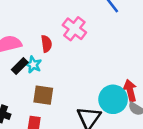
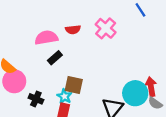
red semicircle: (46, 44) -> (73, 30), moved, turned 88
cyan star: (33, 65) -> (64, 96), moved

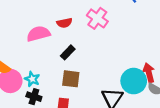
black rectangle: (55, 58) -> (68, 52), moved
cyan star: (64, 96) -> (32, 79), moved

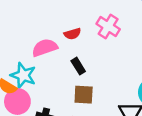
black rectangle: (68, 52) -> (78, 66), turned -72
cyan star: (32, 79) -> (23, 75), moved, size x1.5

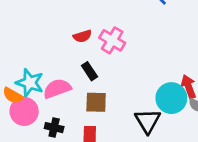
pink cross: (108, 26) -> (112, 40), moved
pink semicircle: (45, 48) -> (57, 89), moved

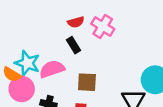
black rectangle: (89, 71) -> (73, 45), moved

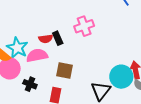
red semicircle: (76, 22) -> (46, 39), moved
pink cross: (103, 26) -> (84, 26), turned 30

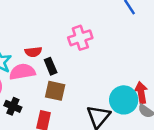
black rectangle: (58, 38) -> (51, 66), moved

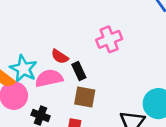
red semicircle: (33, 52) -> (60, 56), turned 42

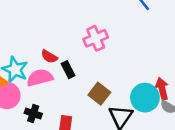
brown square: (85, 97) -> (99, 94), moved, turned 30

